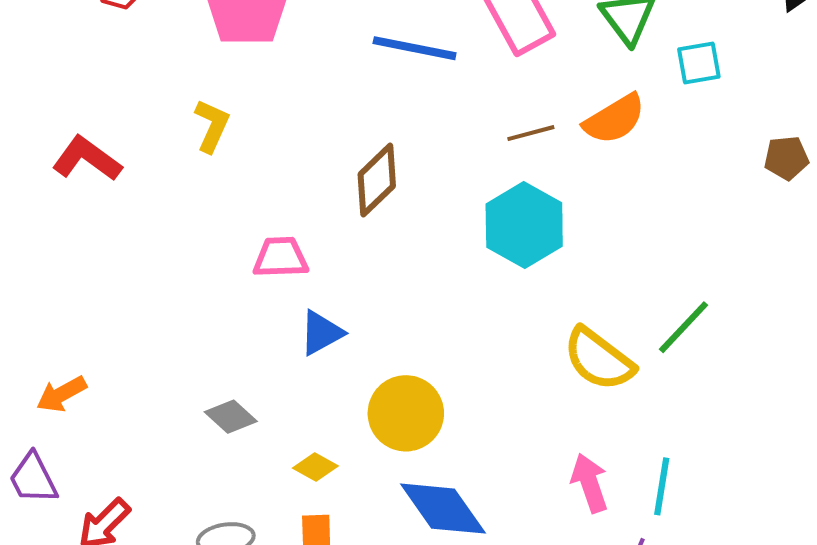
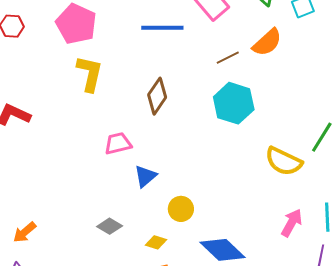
yellow L-shape: (212, 126) -> (90, 74), moved, size x1.4
yellow circle: (406, 413) -> (181, 209), moved, size x0.7
pink arrow: (590, 483) -> (292, 223), turned 60

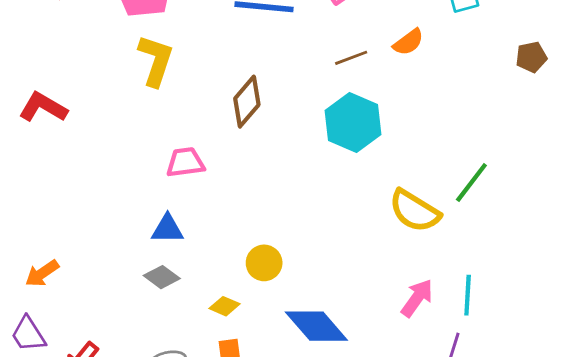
orange semicircle: (267, 42) -> (408, 42), size x0.7
blue triangle: (145, 176) -> (167, 229), moved, turned 35

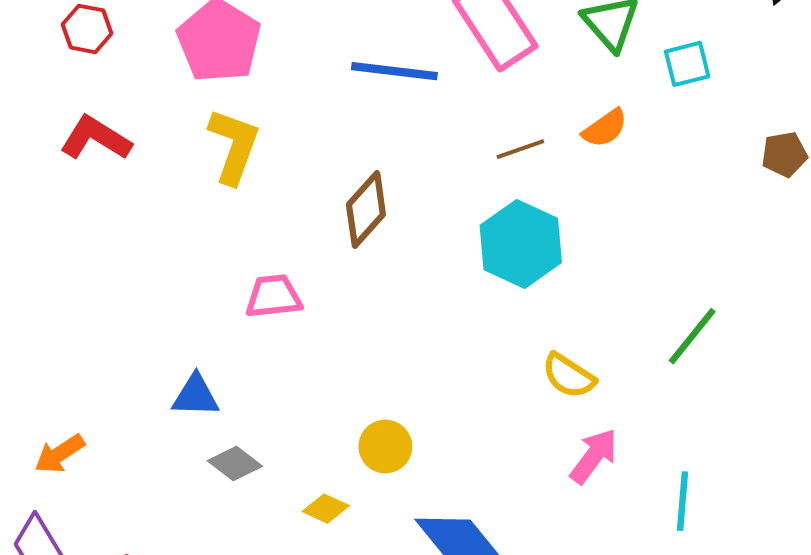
red L-shape: (43, 107) -> (96, 138), moved
yellow semicircle: (415, 211) -> (569, 376), moved, size x0.7
blue triangle: (167, 229) -> (195, 396), moved
pink arrow: (417, 298) -> (594, 456), moved

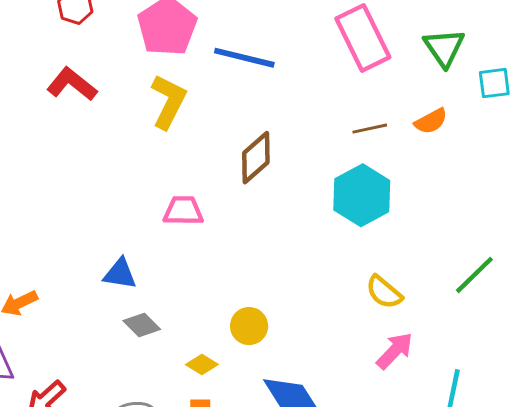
blue line: (394, 71) -> (244, 58), moved

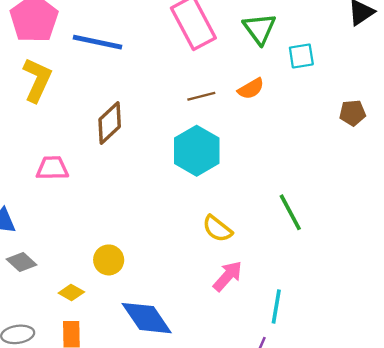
green line: (474, 275) -> (290, 212), turned -72

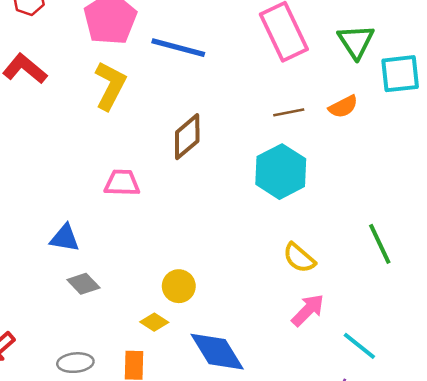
cyan square: (301, 56) -> (400, 74), size x1.4
yellow diamond: (71, 292) -> (154, 322), moved
cyan line: (276, 306) -> (359, 346), turned -64

